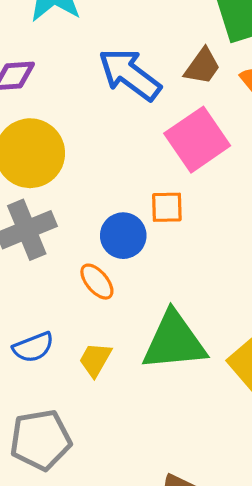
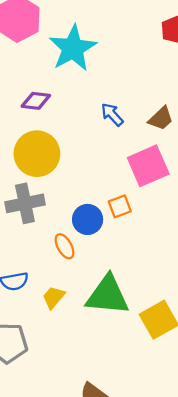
blue arrow: (130, 74) -> (112, 115), size x0.6
orange square: (167, 207) -> (120, 206), turned -30

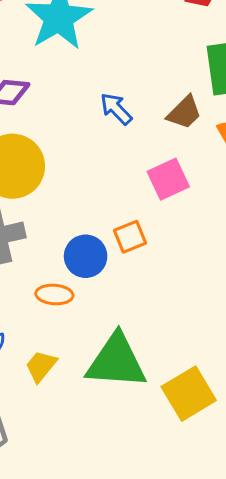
pink square: (148, 166) -> (168, 179), size x0.7
orange ellipse: (64, 246) -> (54, 294), turned -55

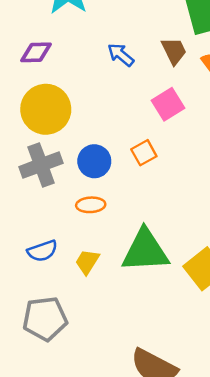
brown trapezoid: (184, 112) -> (174, 51), turned -64
blue circle: (86, 256) -> (94, 161), moved

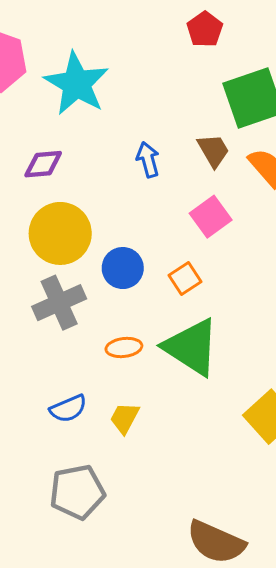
blue arrow: (121, 55) -> (148, 160), turned 40
blue circle: (94, 161) -> (123, 268), moved
green triangle: (145, 251) -> (191, 347), moved, turned 40

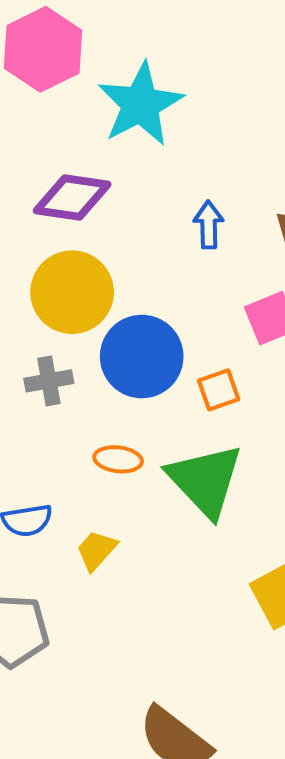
purple diamond: (43, 164) -> (72, 197), size x1.4
blue circle: (123, 268) -> (142, 357), size x1.5
gray cross: (59, 303) -> (49, 381), size x0.7

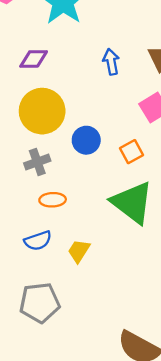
purple diamond: (72, 197) -> (34, 59), size x0.7
blue circle: (142, 357) -> (86, 140), size x0.6
orange ellipse: (118, 459) -> (53, 200), moved

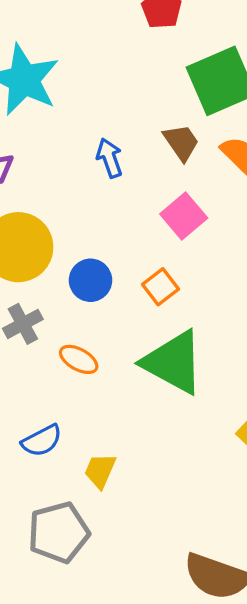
orange ellipse: (53, 200) -> (79, 359), moved, turned 40
yellow trapezoid: (79, 251) -> (100, 471), moved

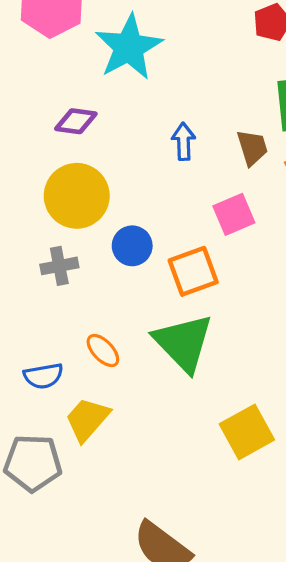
orange square: (160, 287) -> (193, 271), size x1.5
orange ellipse: (79, 359) -> (103, 351), moved
yellow trapezoid: (100, 471) -> (87, 419), size x1.4

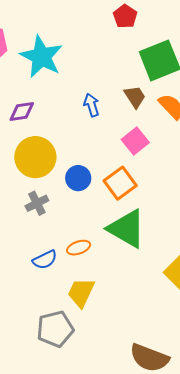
orange ellipse: (103, 351) -> (79, 248), turned -50
blue semicircle: (43, 376) -> (45, 260), moved

